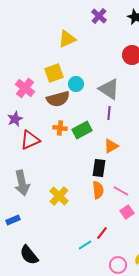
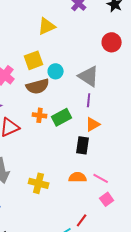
orange triangle: (111, 146) -> (93, 124), moved
black rectangle: (99, 168) -> (83, 145), moved
orange semicircle: (98, 190) -> (78, 177), turned -84
yellow cross: (59, 196) -> (39, 183), turned -30

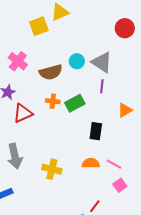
yellow square: (34, 60) -> (39, 26), moved
cyan circle: (56, 71) -> (77, 61), moved
orange triangle: (93, 124) -> (125, 110), moved

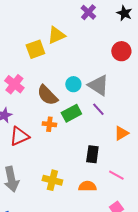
brown semicircle: (51, 72) -> (47, 95), turned 60
purple line: (102, 86) -> (98, 109), turned -48
green rectangle: (75, 103) -> (71, 113), moved
pink line: (114, 164) -> (116, 175), moved
yellow cross: (52, 169) -> (52, 180), moved

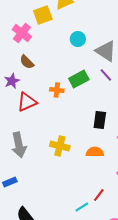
pink cross: (14, 84) -> (22, 33), moved
cyan circle: (73, 84) -> (78, 39), moved
brown semicircle: (47, 95) -> (27, 62), moved, size x0.7

